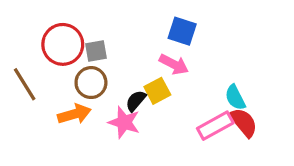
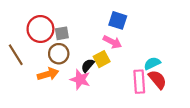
cyan semicircle: (235, 97) -> (152, 63), turned 91
pink rectangle: (215, 126) -> (139, 82), turned -65

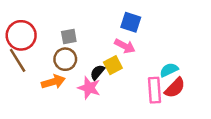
red circle: (40, 29) -> (21, 35), moved
red semicircle: (158, 79) -> (175, 88), turned 84

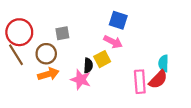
brown circle: (65, 59) -> (46, 54), moved
cyan semicircle: (169, 70) -> (164, 63), moved, turned -63
black semicircle: (97, 72) -> (88, 66), turned 144

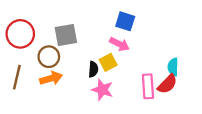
gray square: (62, 33) -> (66, 35), size x1.5
brown line: (16, 55) -> (17, 77), moved, turned 45
pink star: (81, 80) -> (102, 90), moved

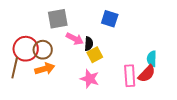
red circle: (20, 34) -> (26, 49), moved
gray square: (66, 35) -> (58, 19), moved
pink arrow: (119, 44) -> (75, 39), moved
black semicircle: (93, 69) -> (89, 44), moved

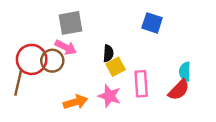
blue square: (110, 19) -> (152, 23), moved
pink arrow: (75, 39) -> (66, 47), moved
orange arrow: (45, 69) -> (75, 102), moved
pink rectangle: (130, 76) -> (141, 84), moved

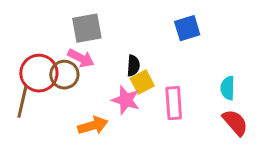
blue square: (152, 23) -> (187, 28), turned -35
red semicircle: (179, 90) -> (235, 123), moved, turned -85
pink star: (109, 96) -> (126, 100), moved

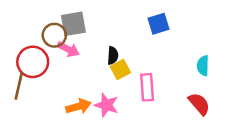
brown circle: (64, 75) -> (54, 35), moved
cyan semicircle: (228, 88) -> (203, 66), moved
pink star: (126, 100) -> (106, 105), moved

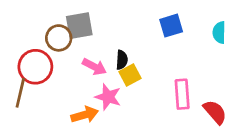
pink arrow: (68, 49) -> (94, 67), moved
cyan semicircle: (203, 66) -> (219, 32), moved
pink rectangle: (147, 87) -> (182, 94), moved
pink star: (106, 105) -> (108, 97), moved

